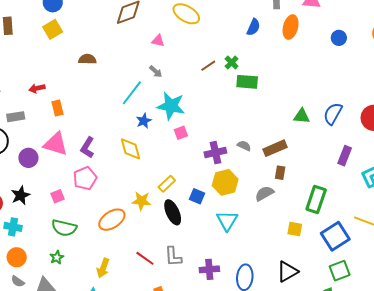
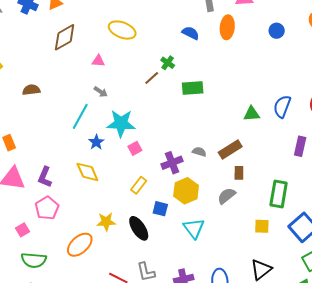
blue semicircle: (253, 27) -> (191, 33), turned -78
green cross: (232, 63) -> (168, 63), moved
yellow rectangle: (167, 184) -> (139, 185), moved

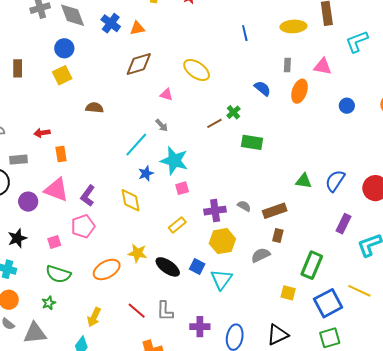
blue square: (160, 209) -> (197, 266), moved
black ellipse: (139, 228) -> (168, 267), turned -35

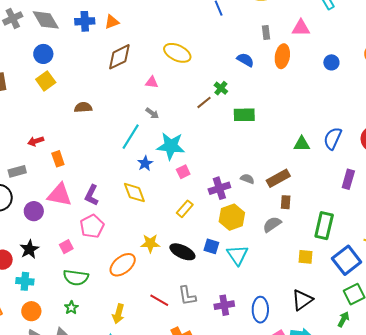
blue cross: (111, 23) -> (85, 21), turned -30

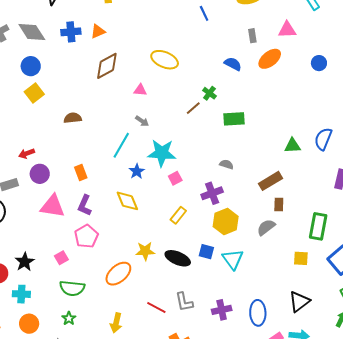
orange ellipse: (282, 56) -> (270, 59), turned 45
orange rectangle: (58, 159) -> (81, 173), moved
gray semicircle: (247, 179) -> (226, 164), moved
purple circle: (34, 211) -> (40, 174), moved

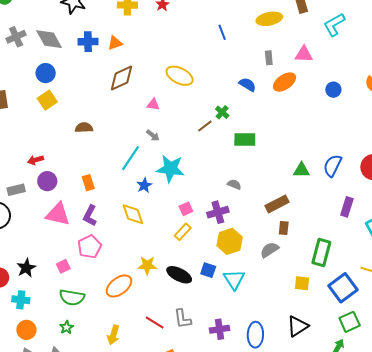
pink square: (175, 178) -> (186, 209), moved

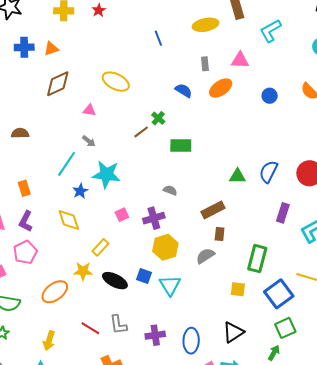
yellow rectangle: (183, 232) -> (100, 247), moved

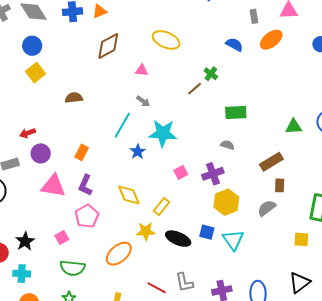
green rectangle: (181, 145) -> (236, 113), moved
orange rectangle: (24, 188) -> (82, 152), turned 49
yellow diamond: (69, 220) -> (129, 195), moved

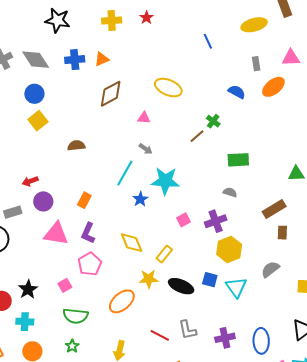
gray semicircle: (267, 208) -> (270, 269), moved

